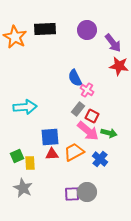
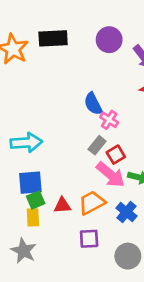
red square: (92, 116) -> (116, 155), turned 32
blue square: (50, 137) -> (30, 183), moved
green square: (17, 156) -> (36, 200), moved
gray circle: (87, 192) -> (128, 256), moved
purple square: (72, 194) -> (89, 239), moved

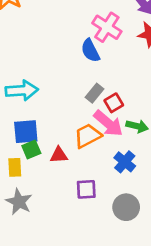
pink cross: (109, 120) -> (107, 27), moved, size x1.5
orange trapezoid: (92, 203) -> (88, 136), moved
yellow rectangle: (33, 217) -> (15, 167), moved

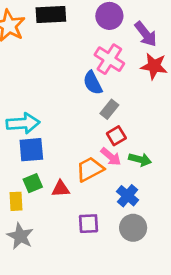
gray rectangle: (95, 93) -> (109, 109), moved
pink arrow: (108, 123) -> (111, 157), size x0.7
blue square: (26, 132) -> (31, 150), moved
gray circle: (126, 207) -> (133, 228), moved

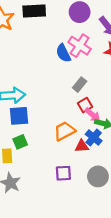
blue semicircle: (93, 83) -> (63, 53), moved
pink arrow: (111, 157) -> (93, 115), moved
red triangle: (61, 189) -> (82, 146), moved
blue cross: (128, 196) -> (94, 138), moved

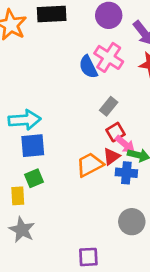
blue cross: (94, 138) -> (126, 173), turned -35
red triangle: (82, 146) -> (111, 157), moved, turned -32
purple square: (63, 173) -> (88, 257), moved

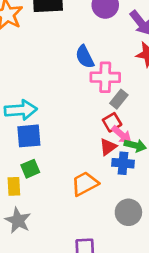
pink cross: (109, 57) -> (105, 77), moved, turned -32
gray rectangle: (109, 106) -> (119, 99), moved
orange trapezoid: (90, 165) -> (85, 184), moved

